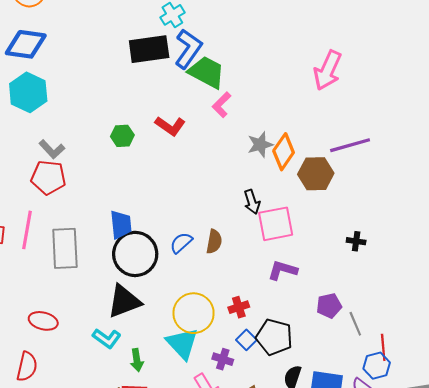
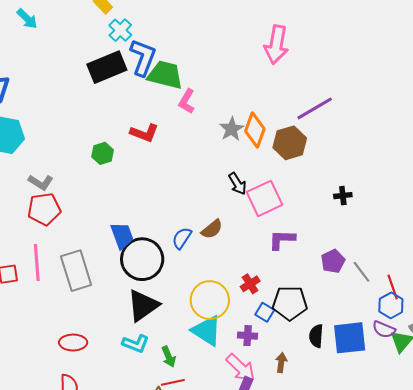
brown semicircle: (214, 242) -> (212, 229), turned 55

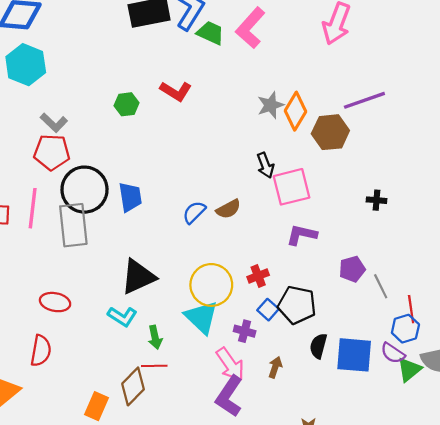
green trapezoid: (165, 75) -> (210, 33), size x0.7
pink L-shape: (187, 101) -> (250, 28), moved, size x1.5
black circle: (142, 259) -> (84, 190), moved

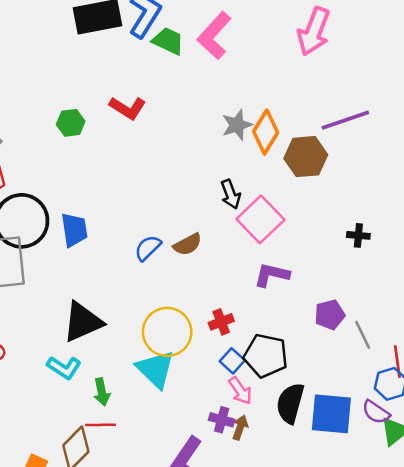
pink square: (292, 187) -> (260, 219), turned -30
purple cross: (245, 331) -> (222, 420), moved
black semicircle: (318, 346) -> (290, 403), size x1.4
pink arrow: (230, 364) -> (240, 391), moved, size x0.7

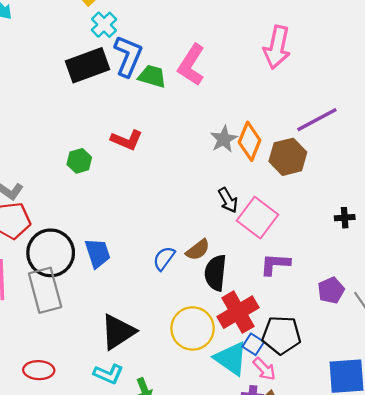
red cross: (221, 322) -> (238, 312), size x1.8
cyan triangle: (155, 369) -> (231, 359), moved
black semicircle: (290, 403) -> (216, 273), moved

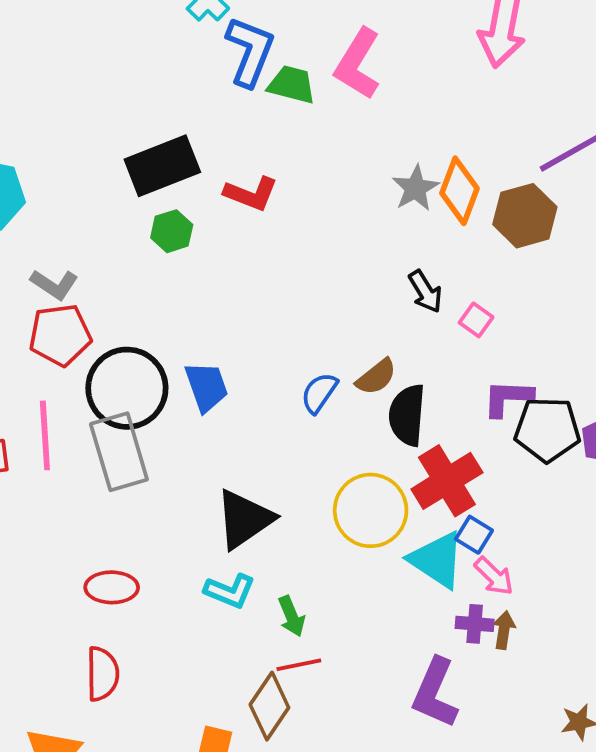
black rectangle: (88, 65) -> (162, 166), moved
pink square: (258, 218) -> (476, 320), size x0.5
black pentagon: (281, 335) -> (547, 430), moved

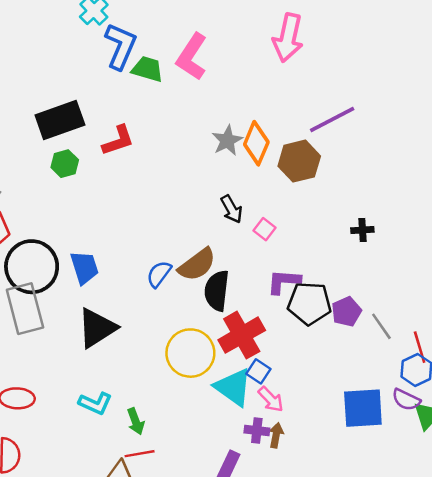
red L-shape: (251, 194) -> (118, 140), turned -42
brown semicircle: (376, 377) -> (197, 265), size x1.4
black triangle: (244, 519) -> (97, 328), moved

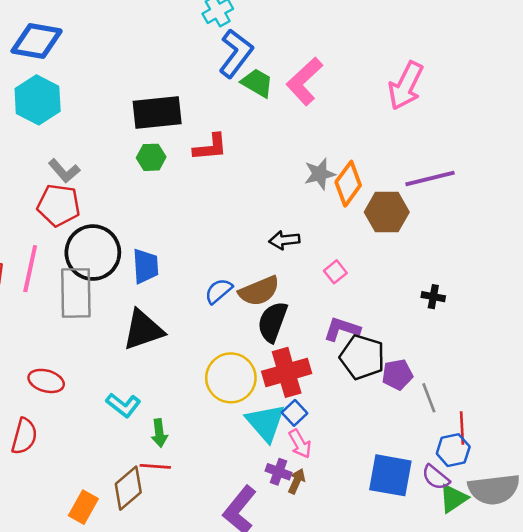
black arrow: (232, 209) -> (284, 240), moved, turned 100

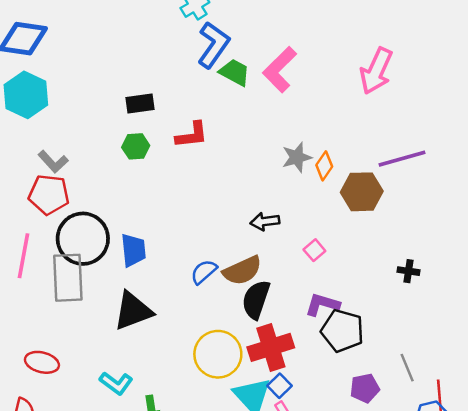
black rectangle: (157, 113) -> (140, 104), size x0.6
orange diamond: (348, 184) -> (324, 166), size x0.7
purple pentagon: (397, 374) -> (365, 388), moved

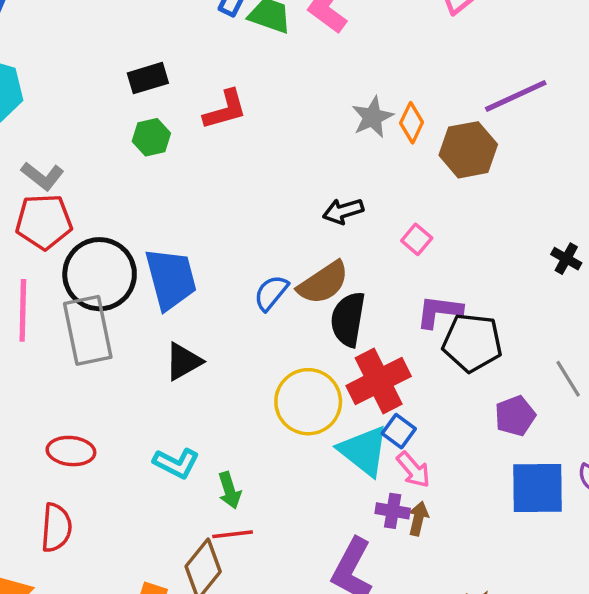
blue trapezoid: (133, 250) -> (171, 279), size x1.4
black cross: (408, 271) -> (566, 259), moved, turned 30
black triangle: (133, 311) -> (183, 361), size x0.7

